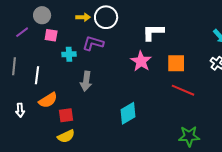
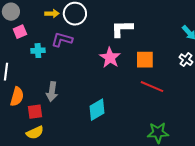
pink square: (51, 35) -> (20, 32), turned -32
gray arrow: (86, 81) -> (52, 92), moved
orange semicircle: (48, 100) -> (17, 97), turned -42

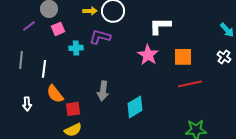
red line: (152, 87) -> (190, 84), turned -35
gray arrow: (52, 92) -> (103, 91), moved
orange semicircle: (17, 97) -> (55, 94), turned 126

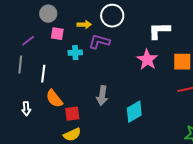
yellow arrow: (90, 11) -> (84, 25), moved
purple line: (29, 26) -> (28, 41), moved
pink square: (58, 29) -> (57, 34), turned 32

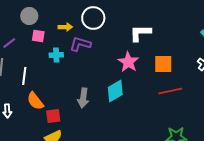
cyan diamond: (134, 112) -> (115, 91), moved

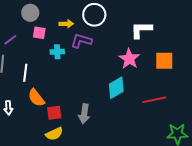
red line: (170, 91) -> (154, 100), moved
gray arrow: (83, 98) -> (84, 114), moved

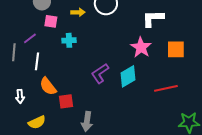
purple line: (10, 40) -> (30, 38), moved
purple L-shape: (81, 41) -> (100, 73), moved, turned -50
gray arrow: (84, 114) -> (87, 121), moved
yellow semicircle: (54, 134) -> (37, 122), moved

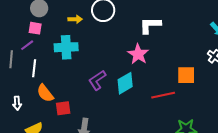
pink square: (51, 21) -> (35, 28), moved
cyan cross: (69, 40) -> (66, 47), size x1.6
orange square: (176, 49) -> (186, 75), moved

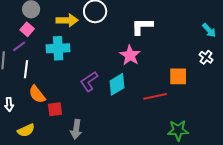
yellow arrow: (75, 19) -> (67, 20), size x1.5
pink square: (35, 28) -> (27, 29), turned 32

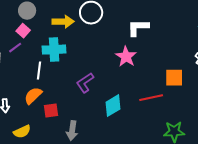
white line: (26, 69) -> (39, 71), moved
cyan diamond: (117, 84) -> (113, 106), moved
orange semicircle: (37, 94) -> (33, 96), turned 84

